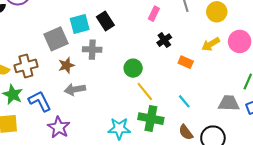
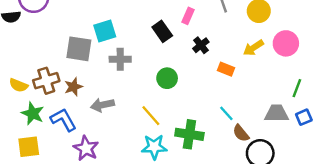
black rectangle: (105, 21) -> (162, 31), moved
gray square: (56, 39) -> (79, 49), turned 35
brown star: (66, 65) -> (73, 87), moved
yellow line: (145, 91) -> (151, 116), moved
brown semicircle: (186, 132) -> (241, 133), moved

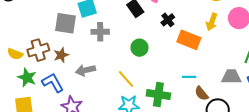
yellow arrow: (253, 48) -> (212, 22), turned -36
orange rectangle: (226, 69) -> (189, 40), size x1.6
cyan line: (226, 113) -> (189, 77), turned -48

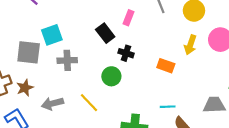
black cross: (168, 20) -> (126, 53), moved, turned -32
orange rectangle: (189, 40) -> (166, 66), size x0.7
yellow line: (126, 79) -> (89, 103), moved

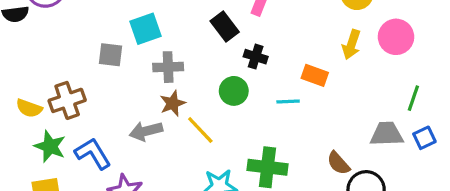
gray square: (29, 52) -> (111, 55), size x0.7
brown star: (25, 88) -> (173, 103), moved
cyan line: (168, 107) -> (288, 101), moved

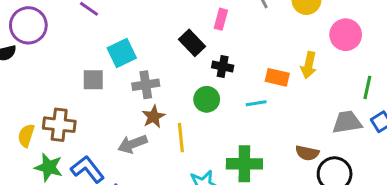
yellow arrow: (351, 45) -> (309, 65), moved
brown cross: (67, 100) -> (59, 125), turned 32
yellow semicircle: (29, 108) -> (26, 135), turned 95
yellow line: (200, 130) -> (181, 138), turned 44
brown semicircle: (338, 163) -> (307, 153), turned -30

